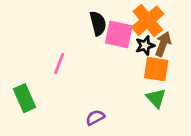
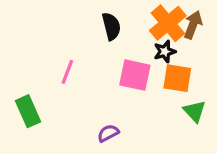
pink square: (119, 34) -> (135, 75), moved
brown arrow: (163, 44) -> (193, 25), moved
green triangle: (156, 98) -> (195, 111), moved

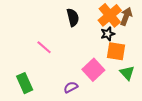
pink line: (67, 72) -> (44, 47), turned -70
pink square: (135, 75) -> (93, 70), moved, turned 35
green rectangle: (28, 111) -> (25, 83), moved

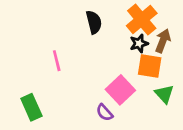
brown arrow: (126, 16) -> (163, 41), moved
pink line: (44, 47) -> (57, 61), turned 35
purple semicircle: (71, 87) -> (104, 113), moved, turned -104

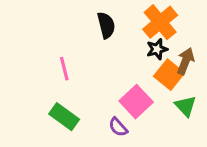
brown arrow: (163, 41) -> (186, 61), moved
orange square: (150, 66) -> (169, 75), turned 30
green rectangle: (31, 107) -> (64, 117), moved, turned -30

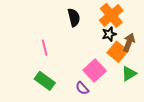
green triangle: (186, 106) -> (129, 74), turned 42

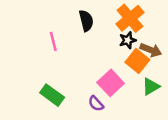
brown arrow: (129, 42) -> (151, 50), turned 90
pink line: (45, 48) -> (53, 41), moved

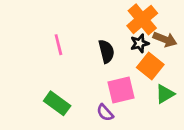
black semicircle: (86, 21) -> (106, 51), moved
brown arrow: (151, 50) -> (165, 39), moved
pink square: (111, 83) -> (121, 90), turned 30

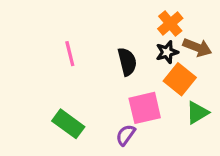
orange cross: (142, 19) -> (170, 23), size x0.7
purple semicircle: (105, 113) -> (126, 135), turned 78

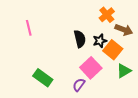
black star: (167, 52) -> (100, 41), moved
pink line: (70, 54) -> (29, 28), moved
pink square: (145, 108) -> (91, 68), turned -30

